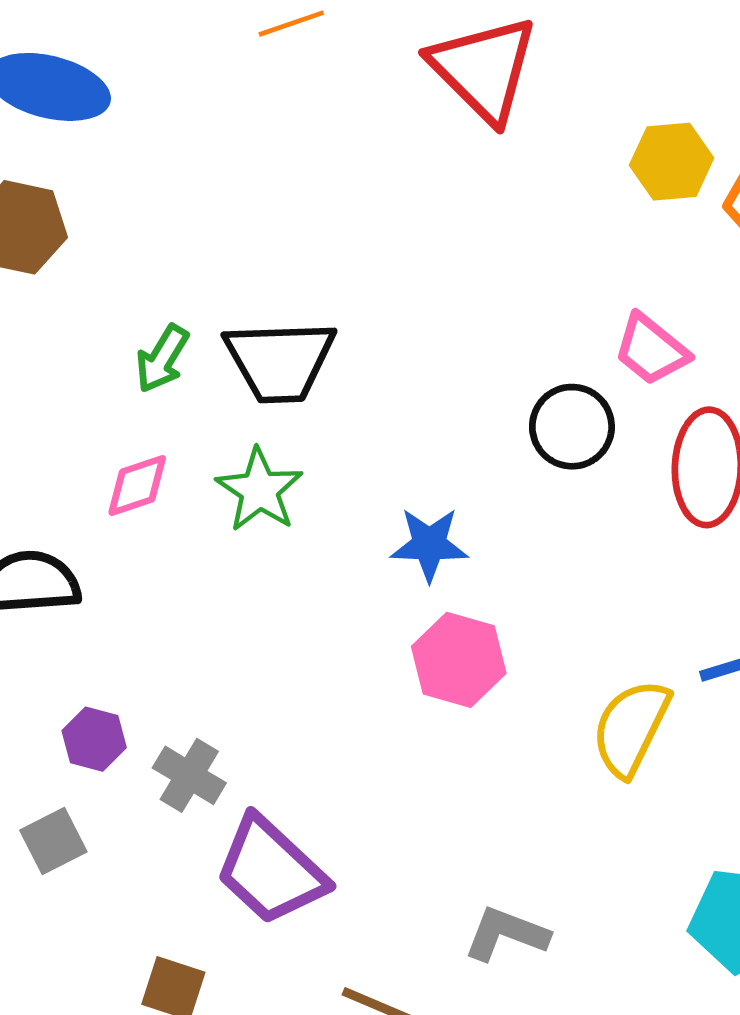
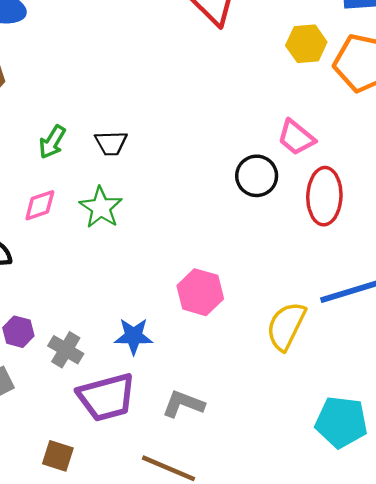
black trapezoid: (280, 361) -> (111, 143), size x0.6
blue star: (429, 544) -> (134, 336), moved
purple trapezoid: (271, 870) -> (106, 397), turned -58
gray L-shape: (506, 934) -> (183, 404), moved

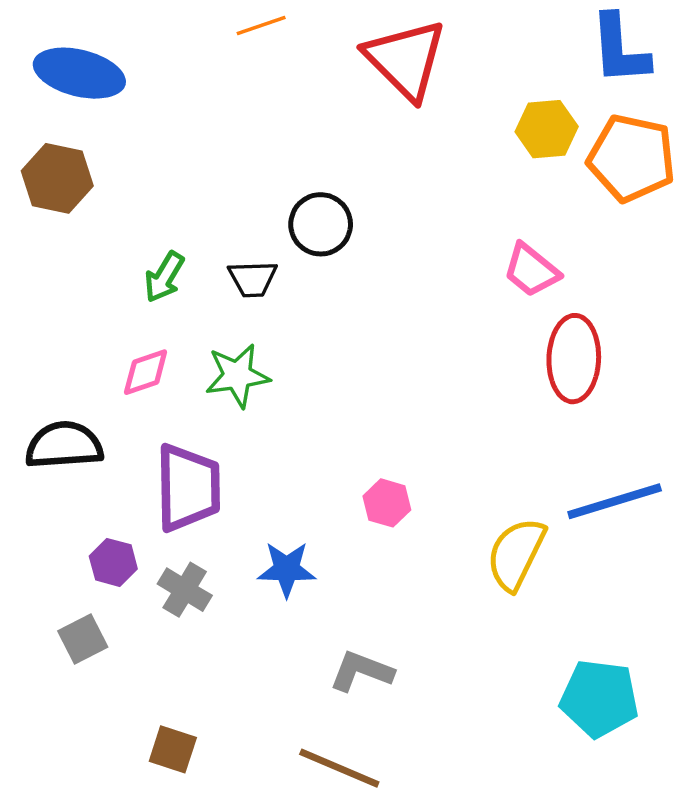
black circle: (257, 176) -> (321, 224), moved
green star: (101, 207) -> (237, 376), turned 30
pink hexagon: (200, 292) -> (387, 503), size x0.7
purple trapezoid: (106, 397) -> (188, 488), moved, turned -76

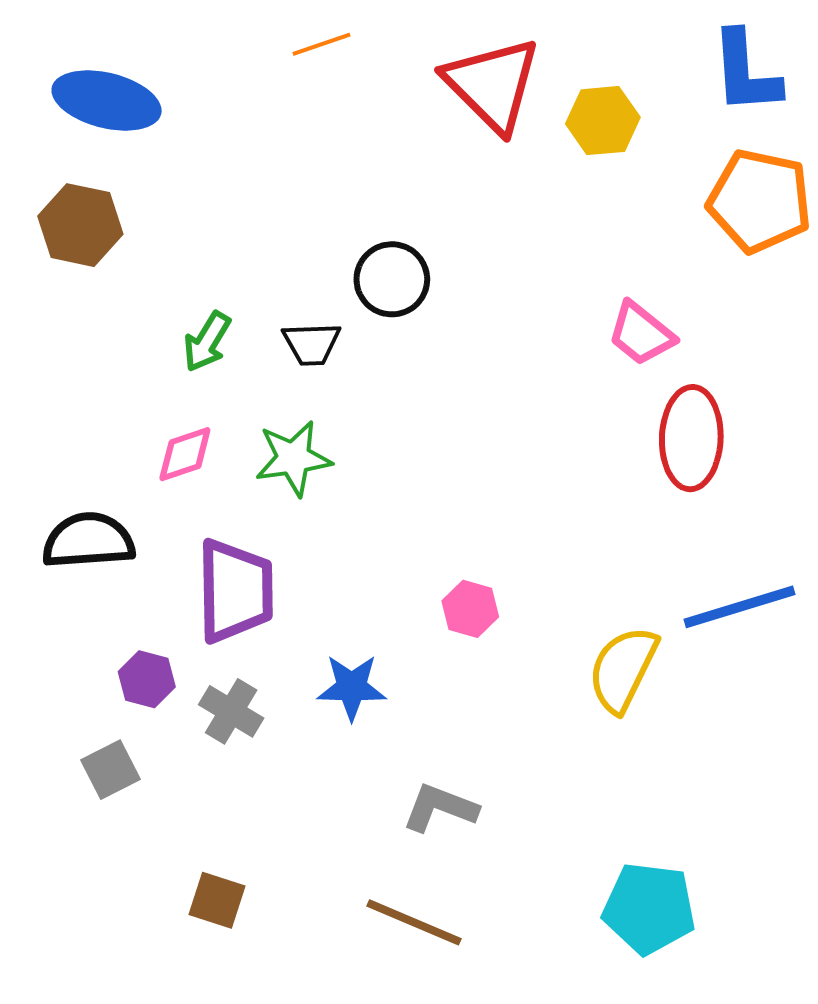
yellow hexagon: (547, 129) -> (603, 121), moved
cyan pentagon: (599, 698) -> (649, 908), moved

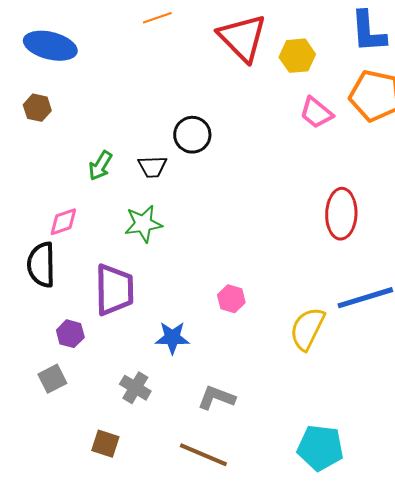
brown hexagon: (80, 225) -> (37, 108), size x0.7
pink trapezoid: (641, 334) -> (316, 113), moved
pink diamond: (185, 454) -> (63, 222), moved
black semicircle: (88, 541) -> (41, 265), turned -87
gray cross: (231, 711) -> (135, 388), moved

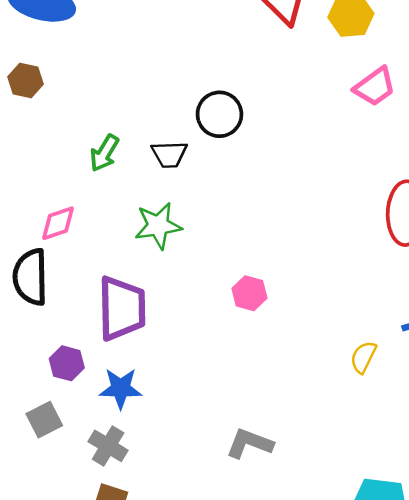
pink trapezoid: (316, 113) -> (375, 87), turned -75
pink hexagon: (231, 299) -> (249, 293), moved
yellow semicircle: (307, 329) -> (363, 357), size x0.6
blue star: (172, 338) -> (121, 388), moved
gray cross: (135, 388) -> (108, 446), moved

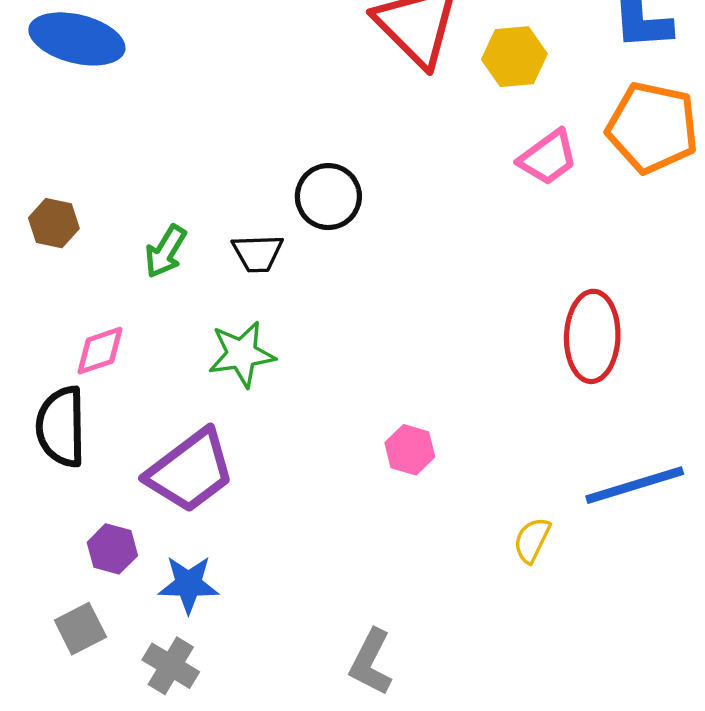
brown hexagon: (25, 80) -> (54, 223), moved
pink hexagon: (249, 293) -> (410, 450), moved
purple trapezoid: (122, 308) -> (190, 471), turned 54
gray L-shape: (249, 443) -> (371, 662), turned -84

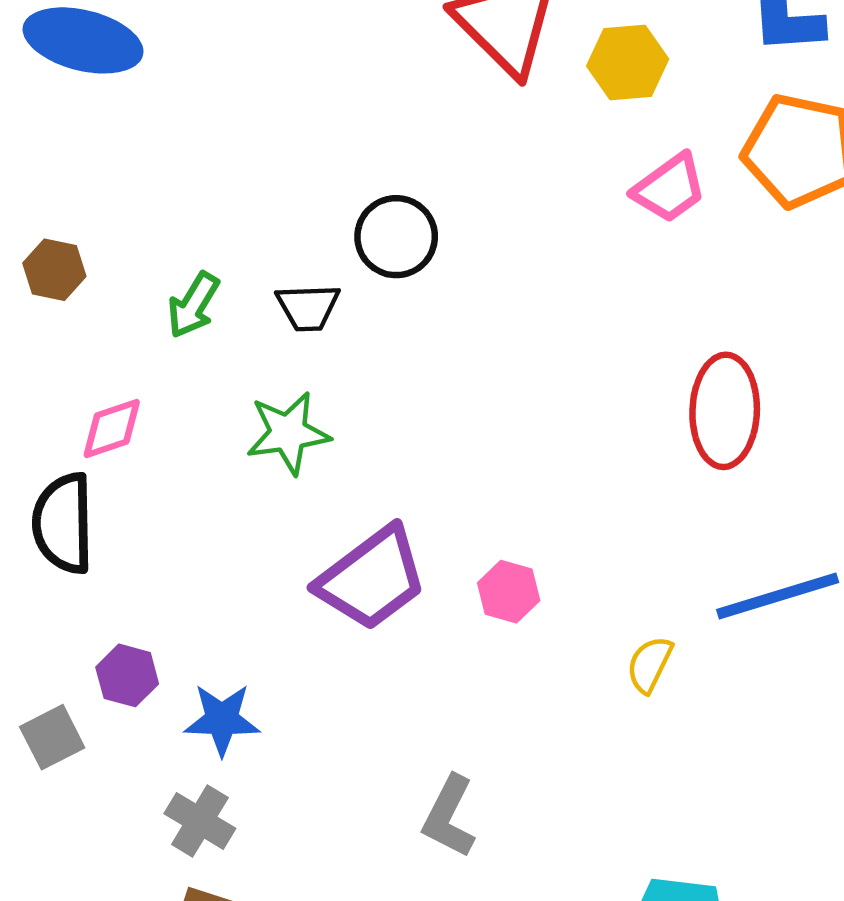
pink hexagon: (410, 450) -> (509, 592), moved
purple trapezoid: (190, 471) -> (372, 578), moved
gray square: (80, 629) -> (52, 737), moved

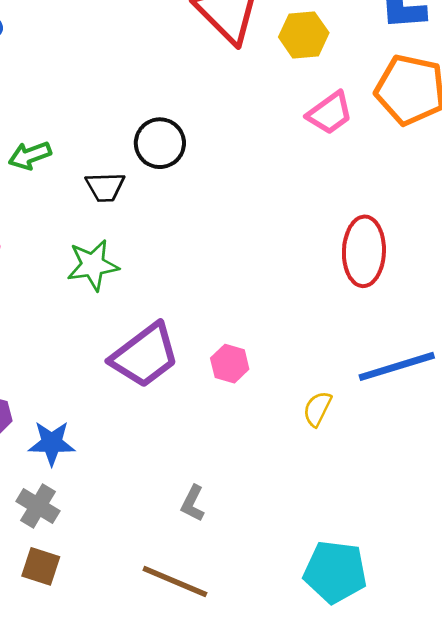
green arrow: (193, 305) -> (30, 155), moved, turned 39
gray L-shape: (449, 817) -> (193, 503), size x0.7

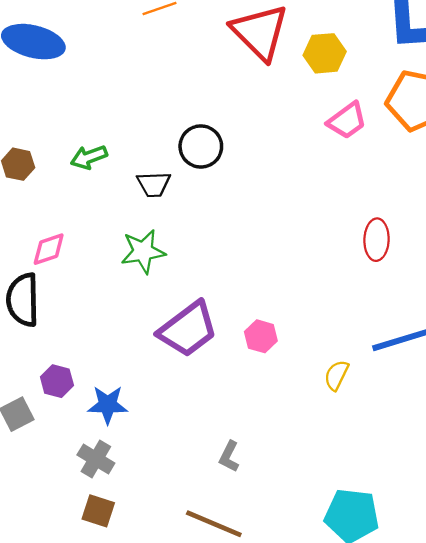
red ellipse: (364, 251) -> (377, 240), size x0.7

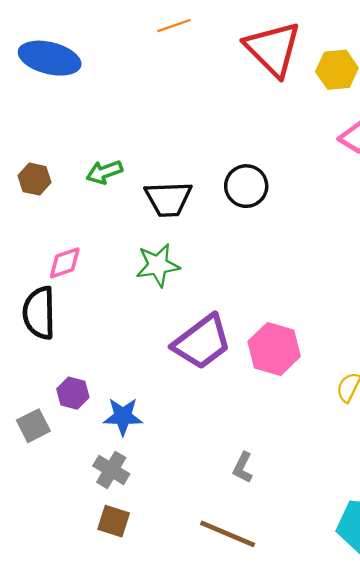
black circle: (201, 146) -> (246, 186), moved
black trapezoid: (154, 184) -> (168, 199), size x1.4
pink hexagon: (261, 336) -> (274, 349), size x1.6

